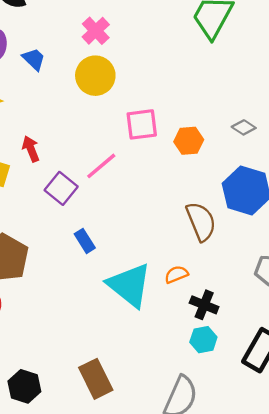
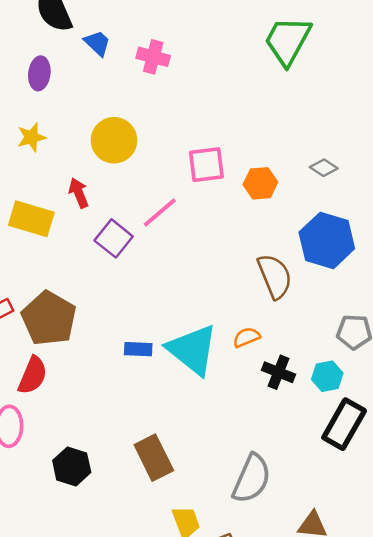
pink cross: (96, 31) -> (153, 57), turned -32
blue trapezoid: (34, 59) -> (97, 43), moved
yellow circle: (95, 76) -> (114, 140), moved
blue rectangle: (85, 241) -> (138, 349), moved, turned -55
cyan hexagon: (203, 340) -> (327, 376), moved

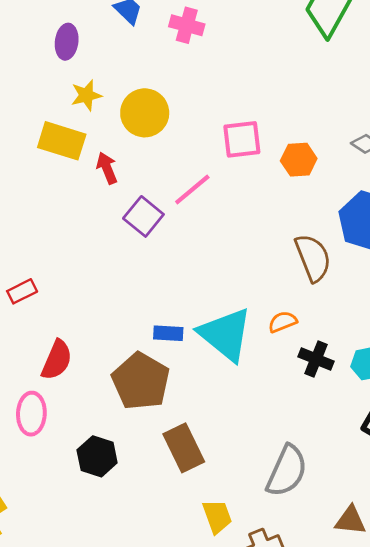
yellow star: (32, 137) -> (86, 95), moved
yellow rectangle: (31, 219) -> (62, 141), moved
brown pentagon: (49, 318) -> (141, 381), moved

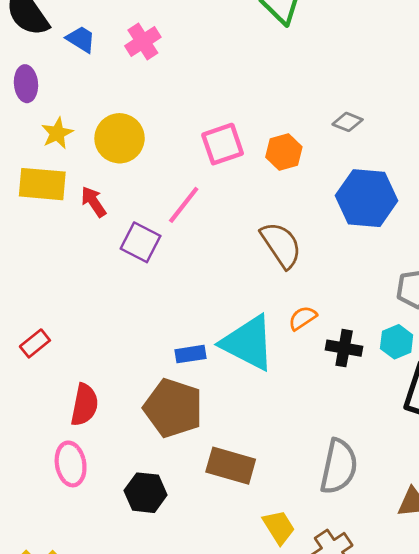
pink cross: (187, 25) -> (143, 42), turned -36
brown semicircle: (313, 258) -> (281, 245), moved
brown rectangle: (184, 448) -> (231, 466), turned -36

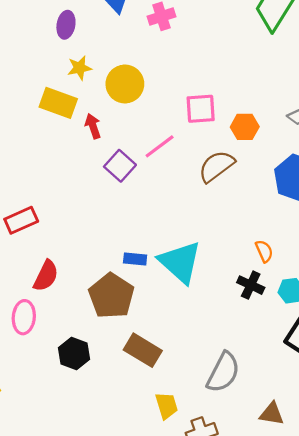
brown semicircle: (281, 245) -> (216, 166), moved, turned -108
orange semicircle: (303, 318) -> (264, 251), moved, turned 85
red rectangle: (35, 343) -> (21, 220), size x1.4

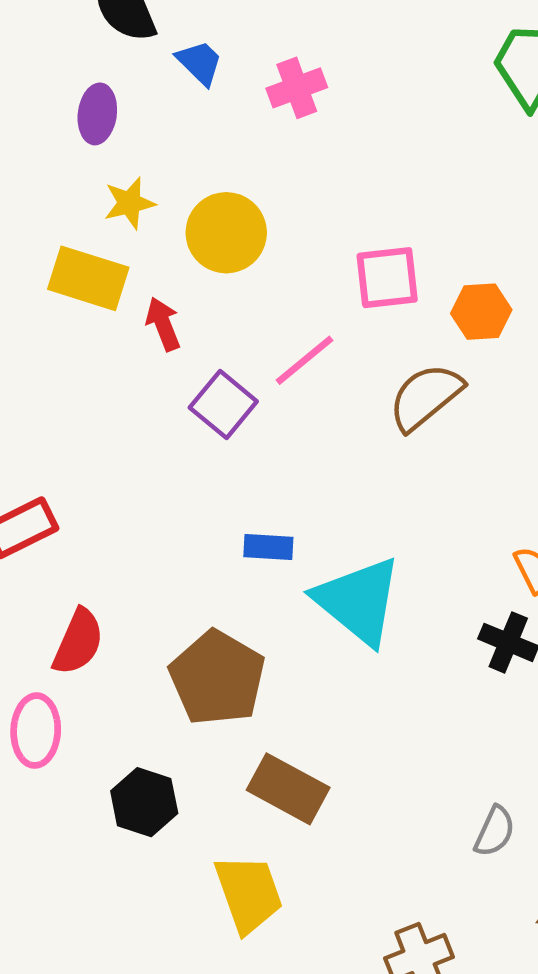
blue rectangle: (135, 259) -> (268, 547), moved
gray semicircle: (223, 372) -> (495, 831), moved, size x0.6
yellow trapezoid: (167, 406) -> (249, 894), moved, size x1.4

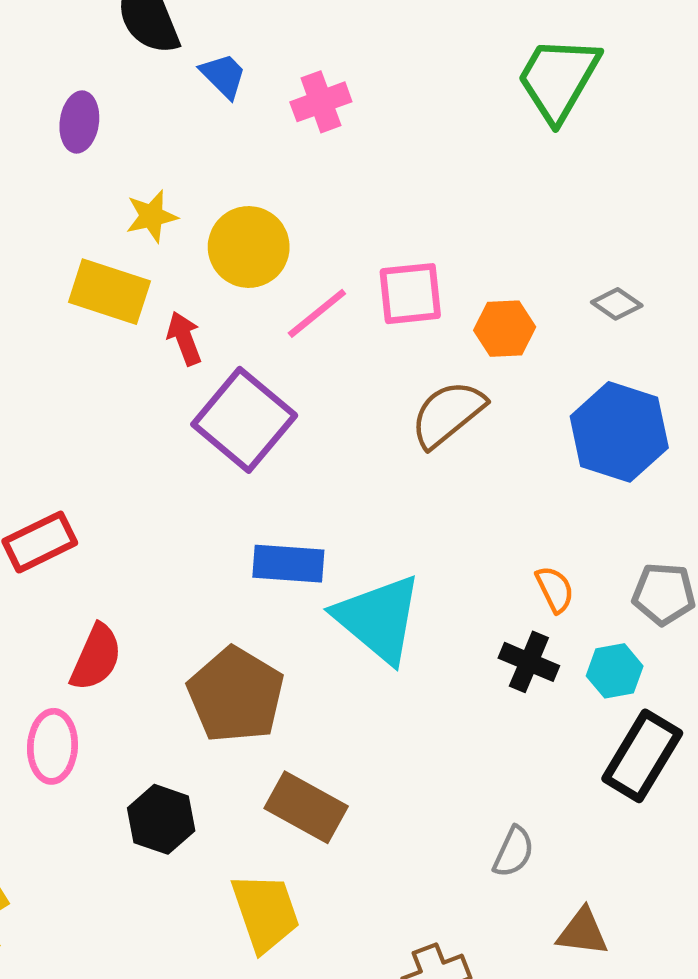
purple ellipse: (97, 114) -> (79, 122), moved
pink line: (305, 360) -> (317, 313), moved
purple square: (223, 404) -> (244, 420), size x1.5
blue rectangle: (268, 547) -> (288, 564), size x1.4

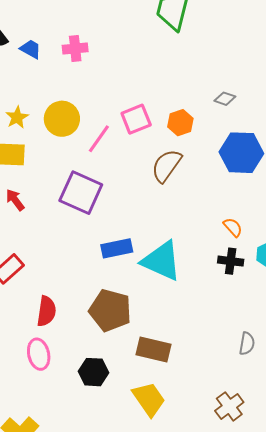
pink cross: (321, 102) -> (75, 48), turned 30
red arrow: (184, 338) -> (15, 200), moved

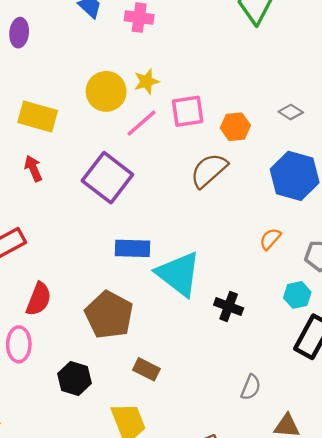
yellow star: (17, 117) -> (146, 81), moved
orange semicircle: (233, 227) -> (270, 239), moved, turned -110
black cross: (231, 261) -> (229, 307), moved
brown rectangle: (154, 350) -> (146, 369), size x0.7

